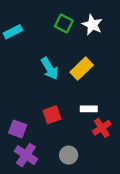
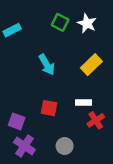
yellow rectangle: (82, 69) -> (91, 65), moved
red square: (52, 115) -> (49, 108), turned 30

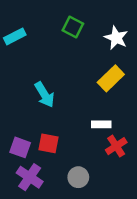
white star: (87, 23) -> (116, 38), moved
cyan arrow: (47, 65) -> (44, 95), moved
red square: (49, 108) -> (49, 143), moved

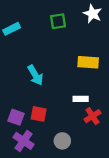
green square: (73, 27) -> (58, 21), turned -35
white star: (116, 38) -> (93, 14), moved
yellow rectangle: (111, 78) -> (88, 62), turned 48

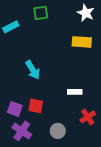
green square: (58, 21) -> (41, 13), moved
yellow rectangle: (88, 62) -> (82, 42), moved
red cross: (93, 116) -> (88, 117), moved

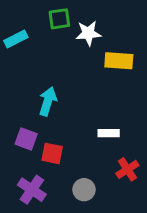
white star: (86, 13) -> (88, 33), moved, turned -30
cyan arrow: (33, 70) -> (48, 101), turned -132
purple square: (15, 109) -> (26, 139), moved

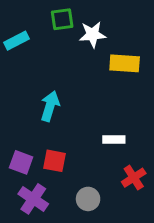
purple square: (26, 139) -> (21, 162), moved

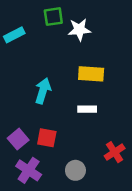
yellow rectangle: (125, 63) -> (91, 74), moved
white rectangle: (114, 140) -> (87, 109), moved
purple square: (21, 162) -> (18, 139), turned 30

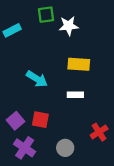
cyan arrow: (43, 91) -> (37, 79), turned 105

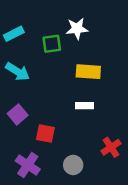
green square: (46, 15) -> (52, 44), moved
cyan arrow: (37, 79) -> (18, 72), moved
purple square: (15, 121) -> (18, 114), moved

